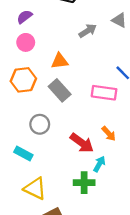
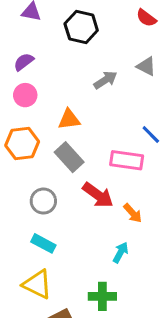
red arrow: (82, 143) -> (98, 195), moved
cyan rectangle: (23, 153) -> (43, 243), moved
green cross: (84, 183) -> (102, 296), moved

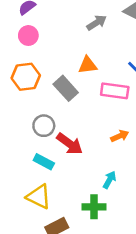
orange triangle: (69, 119) -> (88, 65), moved
red arrow: (98, 195) -> (70, 144), moved
orange arrow: (133, 213) -> (120, 136), turned -72
cyan arrow: (121, 252) -> (109, 180), moved

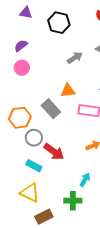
orange hexagon: (26, 77) -> (20, 118), moved

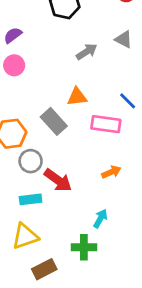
cyan rectangle: (34, 166) -> (31, 199), turned -35
yellow triangle: (30, 193) -> (25, 236), turned -45

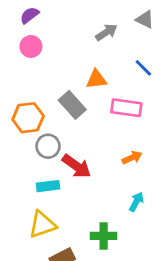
blue line: (128, 101) -> (143, 68), moved
cyan arrow: (100, 219) -> (136, 202), moved

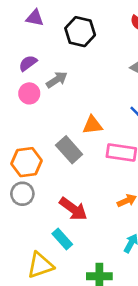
gray arrow: (106, 32) -> (57, 80), moved
gray circle: (48, 146) -> (22, 194), moved
cyan rectangle: (48, 186) -> (62, 239), moved, turned 55

